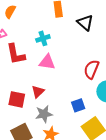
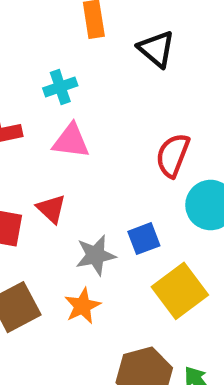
red triangle: (38, 92) -> (51, 209), turned -32
gray star: (44, 114) -> (96, 255), moved

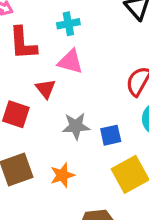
red triangle: (51, 209) -> (46, 89), moved
gray star: (96, 255) -> (76, 126), moved

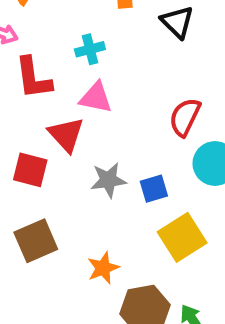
red triangle: (46, 89) -> (66, 135), size x1.4
orange star: (62, 175) -> (103, 268), moved

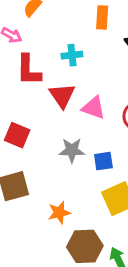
pink triangle: (96, 98) -> (94, 108), moved
red triangle: (66, 135) -> (62, 95), moved

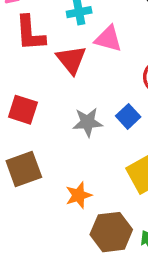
pink triangle: (94, 108) -> (108, 39), moved
blue square: (103, 161) -> (128, 116), moved, turned -30

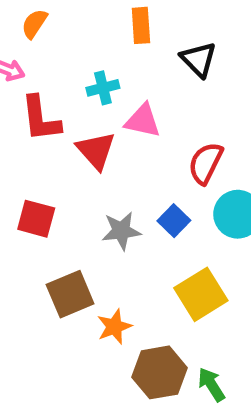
brown square: (24, 169) -> (70, 294), moved

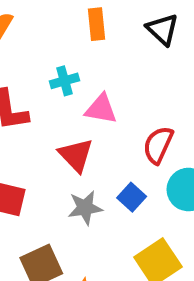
black triangle: (199, 59) -> (162, 29), moved
red triangle: (96, 150) -> (76, 155), moved

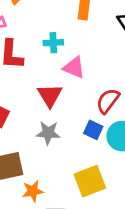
blue square: (132, 197) -> (93, 130), moved, turned -30

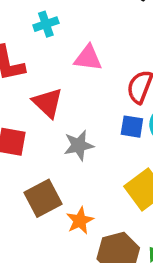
cyan cross: (53, 43) -> (46, 24), moved
red triangle: (50, 95) -> (48, 103), moved

